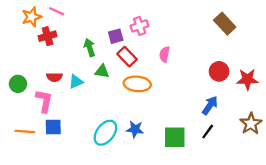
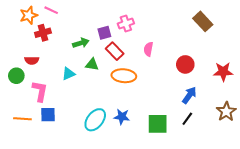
green arrow: (90, 48) -> (81, 43), turned 91
red circle: (219, 71) -> (185, 64), moved
red semicircle: (54, 77) -> (32, 60), moved

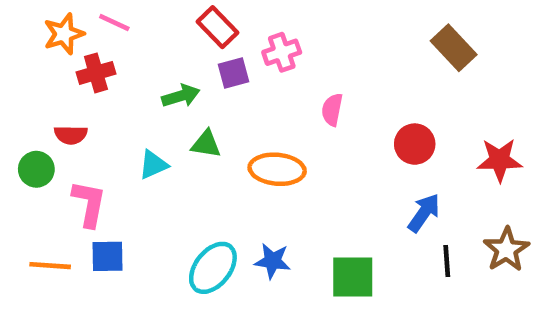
red rectangle: (115, 51) -> (217, 27), moved
black line: (187, 119) -> (447, 261), moved, turned -40

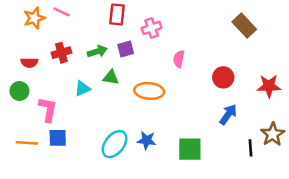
red rectangle: (217, 27) -> (117, 14), turned 50
red cross: (96, 73) -> (61, 53), moved
purple square: (234, 73) -> (126, 49), moved
red semicircle: (71, 135) -> (29, 63), moved
black line: (447, 261) -> (250, 148), moved

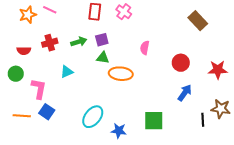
pink cross: (152, 28) -> (124, 12), moved, turned -35
green triangle: (111, 77) -> (103, 58), moved
brown star: (273, 134) -> (221, 109), turned -30
blue square: (58, 138) -> (47, 112), turned 35
blue star: (147, 140) -> (119, 131), moved

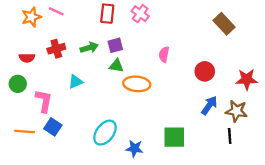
brown star: (221, 109) -> (236, 111), moved

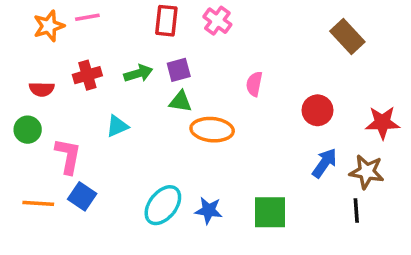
pink line: (56, 11) -> (87, 17), turned -35
blue star: (134, 148) -> (209, 210), moved

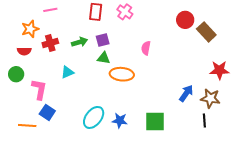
orange star: (49, 26) -> (30, 29), moved
brown rectangle: (347, 36) -> (206, 32), moved
red circle: (317, 110) -> (185, 20), moved
orange line: (38, 203) -> (27, 126), moved

